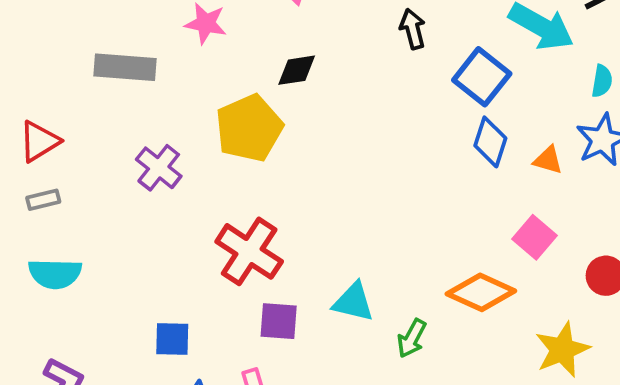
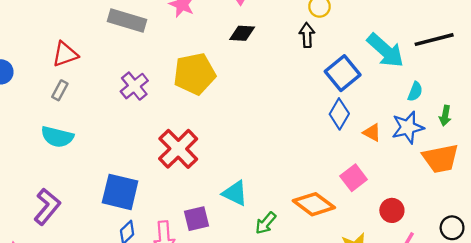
black diamond: (297, 70) -> (242, 33), moved
gray rectangle: (43, 200) -> (60, 90), turned -60
purple square: (279, 321) -> (196, 219), moved, turned -30
blue square: (172, 339) -> (120, 192), size x1.6

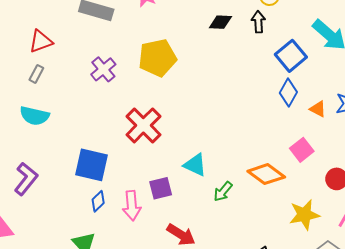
black diamond: (242, 33) -> (220, 22), moved

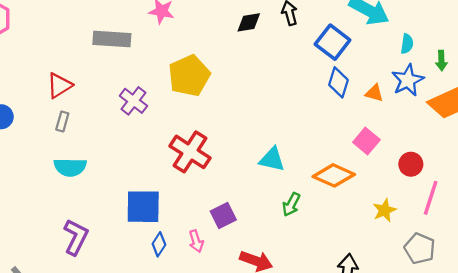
cyan triangle: (195, 165) -> (272, 159), moved
pink arrow: (132, 206) -> (196, 241), size x0.7
yellow star: (304, 215) -> (384, 210), size x0.7

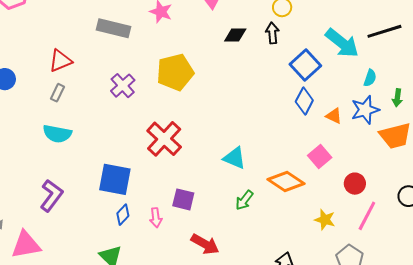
yellow star: (384, 210) -> (325, 220), turned 30
purple square: (223, 216) -> (183, 199), turned 30

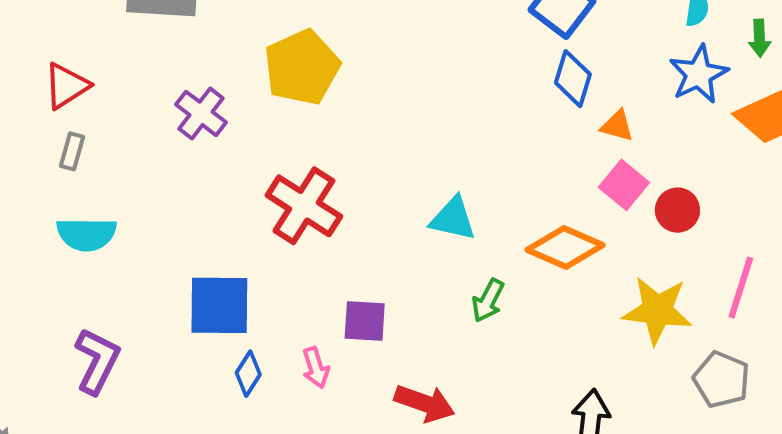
orange triangle: (334, 116) -> (617, 126), moved
red circle: (355, 184) -> (677, 210), moved
yellow star: (325, 220) -> (657, 310), size x1.6

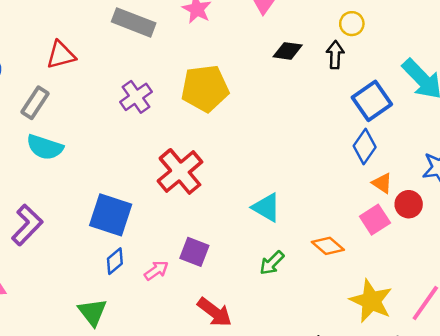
gray rectangle: (72, 151) -> (35, 103), moved, size x1.4
red circle: (677, 210) -> (409, 204), moved
orange diamond: (565, 248) -> (328, 246), size x0.7
pink arrow: (316, 368) -> (156, 270), turned -125

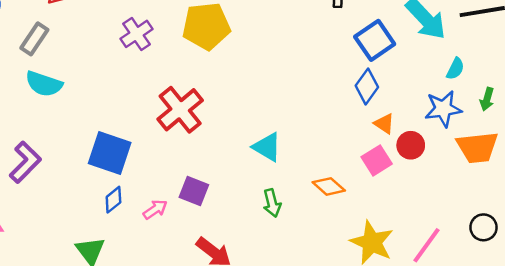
green arrow: (272, 263) -> (272, 203), turned -60

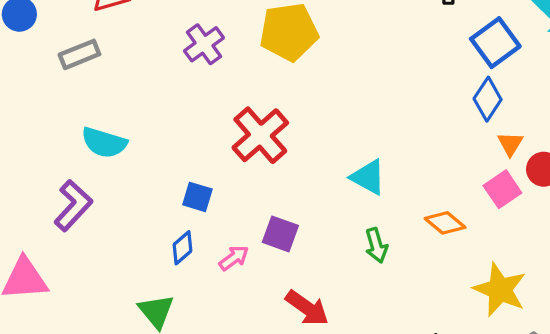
gray rectangle: (34, 39) -> (79, 54), turned 36
cyan semicircle: (44, 84) -> (104, 143), moved
orange triangle: (384, 124) -> (510, 144), turned 30
blue square: (110, 153) -> (197, 197), moved, size x0.6

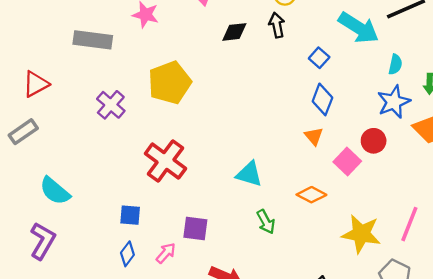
blue square: (495, 43) -> (319, 58), size x0.6
cyan semicircle: (104, 143) -> (55, 191), turned 36
orange triangle: (510, 144) -> (314, 136), moved

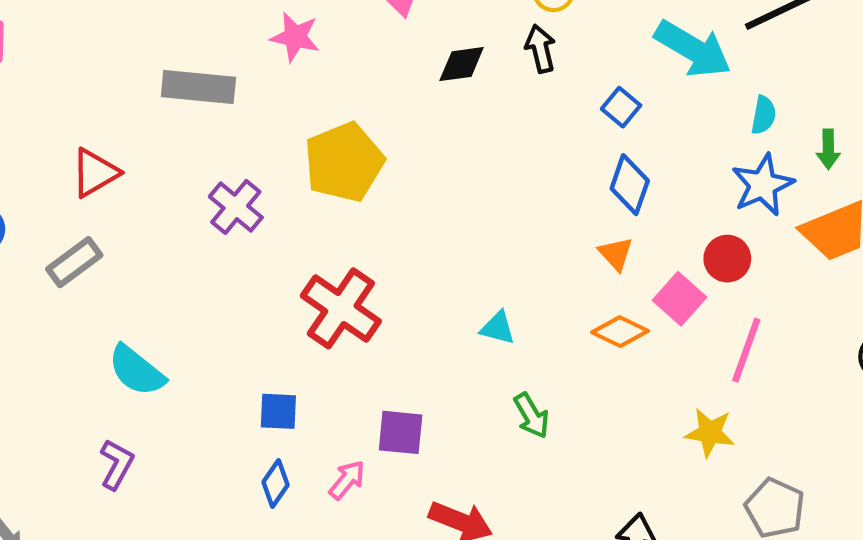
cyan triangle: (249, 174) -> (498, 328), size x0.7
orange diamond: (311, 195) -> (620, 332), moved
pink line: (409, 224) -> (746, 350), moved
yellow star: (361, 234) -> (710, 433), size x0.7
purple L-shape: (43, 241) -> (117, 464), size x0.7

